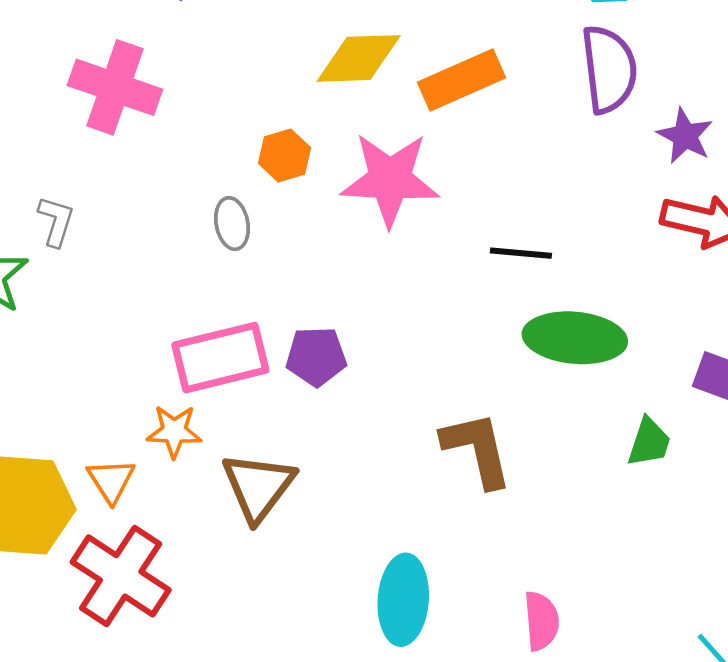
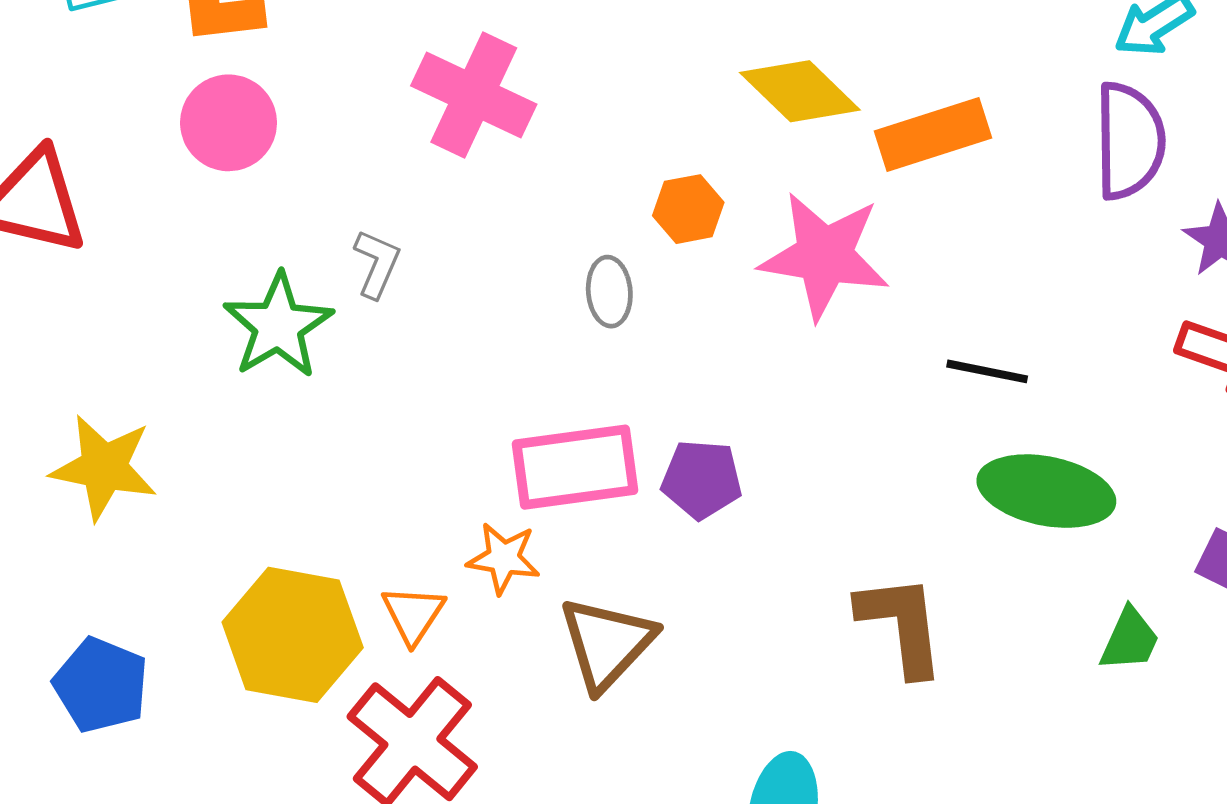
yellow diamond: (359, 58) -> (800, 91), turned 40

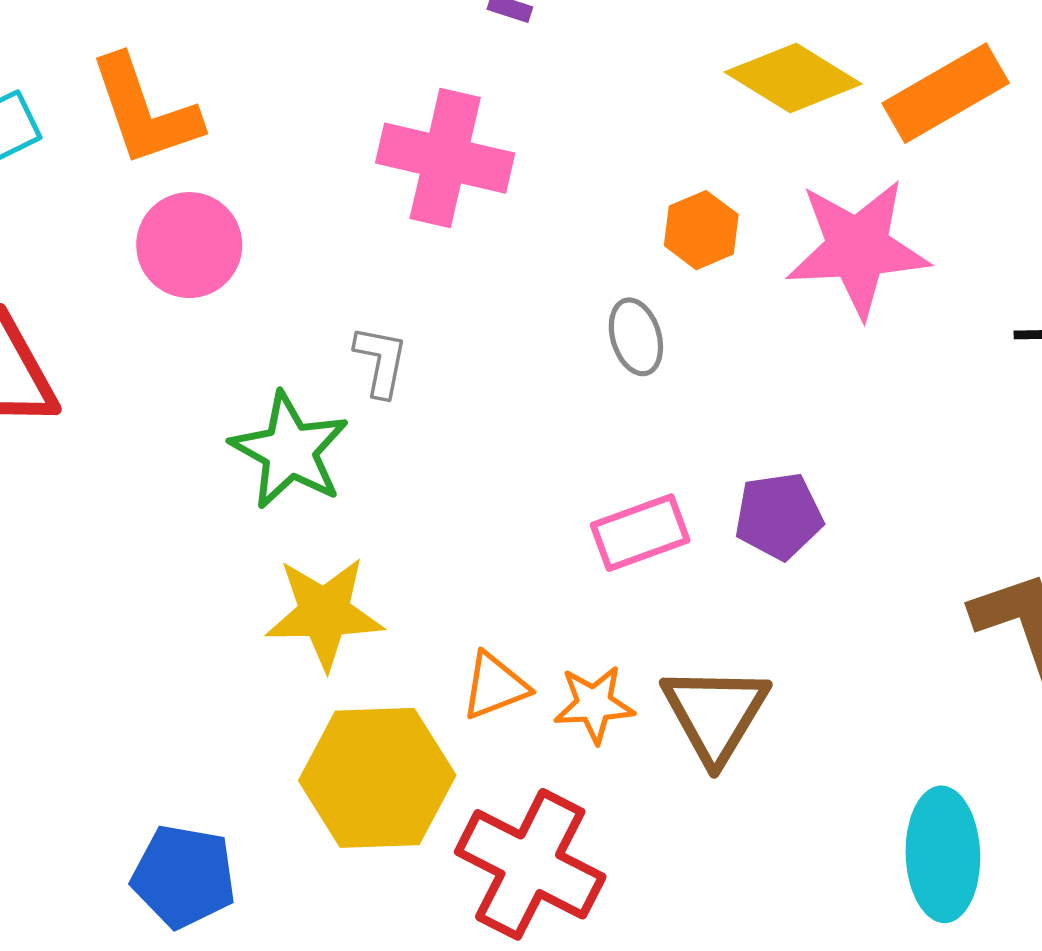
yellow star: (104, 467) -> (324, 613), moved
pink rectangle: (575, 467) -> (640, 533), size x0.7
orange star: (504, 558) -> (594, 704), moved
orange triangle: (413, 614) -> (495, 686), moved, turned 48

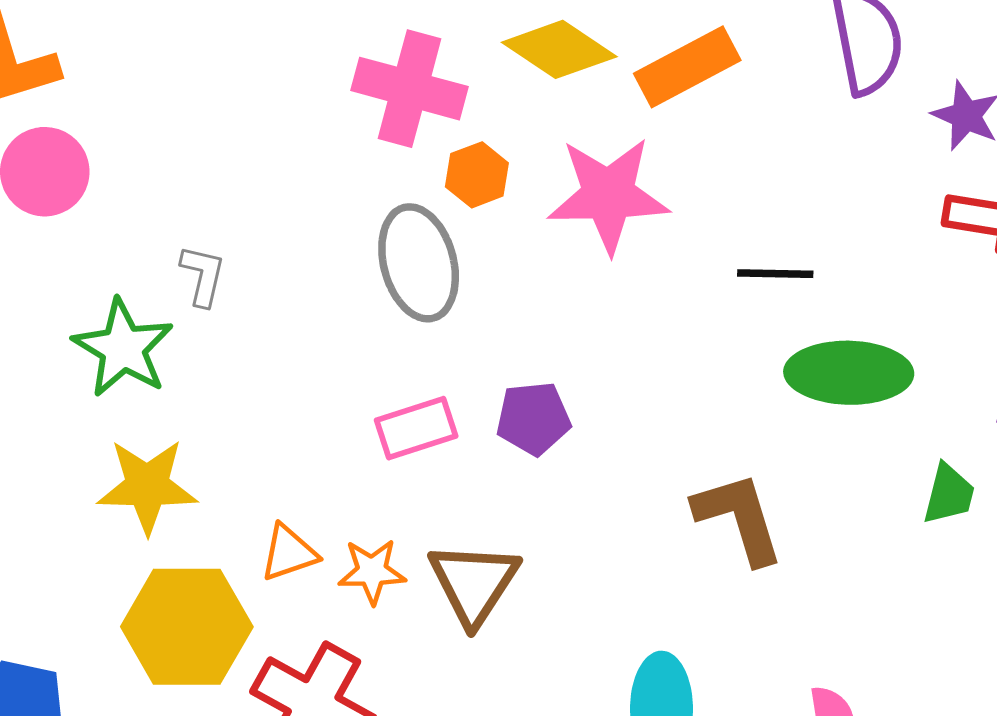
pink cross: (445, 158) -> (410, 89), moved
gray ellipse: (636, 337) -> (419, 263), size x1.8

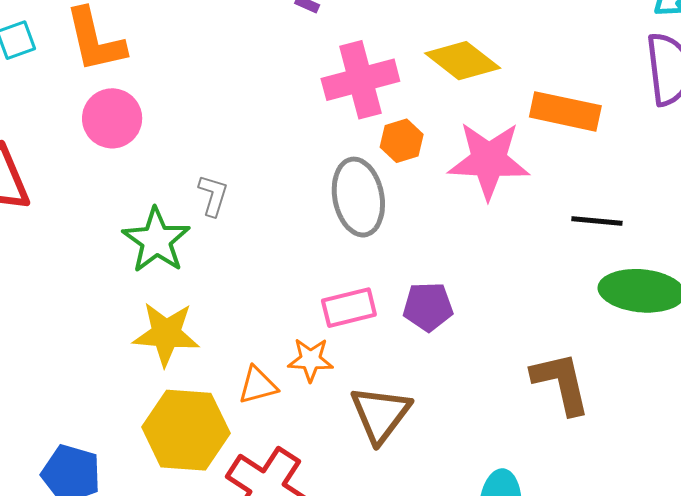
orange rectangle: (687, 67) -> (565, 111), moved, turned 36
pink cross: (410, 89) -> (360, 80), turned -34
orange star: (372, 571) -> (311, 360), moved

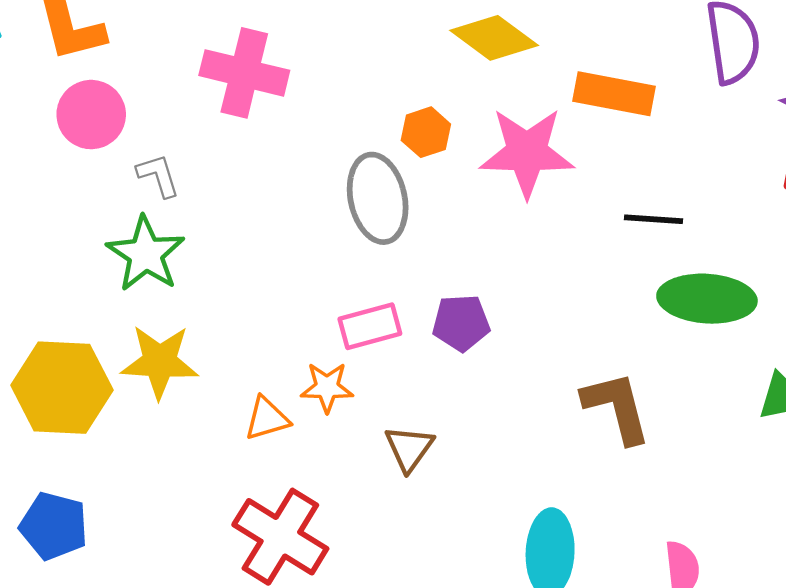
pink cross: (360, 80) -> (244, 73), moved, turned 30
gray L-shape: (213, 195) -> (158, 175), moved, turned -33
brown triangle: (380, 414) -> (409, 448), size x0.7
yellow hexagon: (186, 430) -> (62, 388), moved

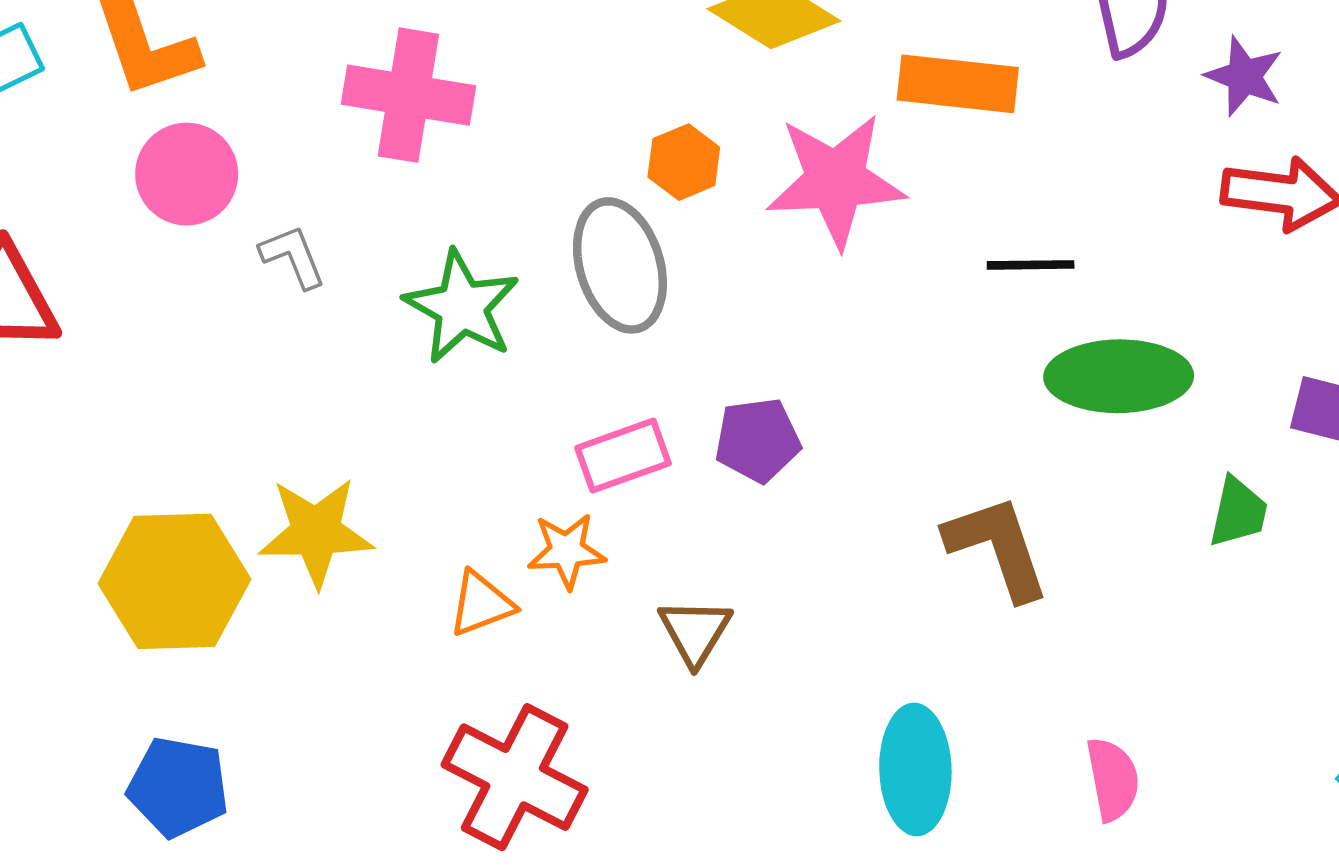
green star: (146, 254) -> (462, 307), moved

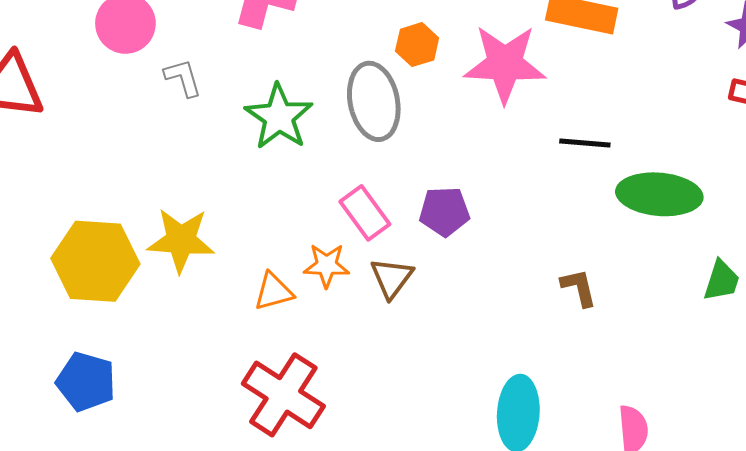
black line: (1031, 265) -> (585, 143), moved
pink rectangle: (623, 456) -> (365, 213), turned 68
brown L-shape: (997, 547) -> (579, 288), size x0.6
brown triangle: (695, 632) -> (392, 278), moved

